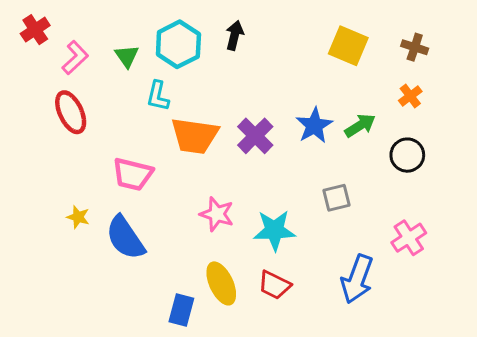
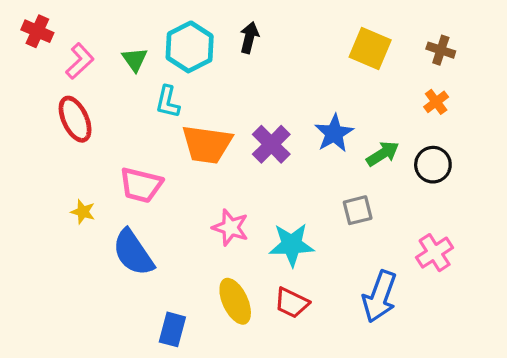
red cross: (35, 30) -> (37, 31), turned -32
green arrow: (360, 125) -> (383, 154), moved
yellow star: (78, 217) -> (83, 212), moved
blue rectangle: (181, 310) -> (172, 329), moved

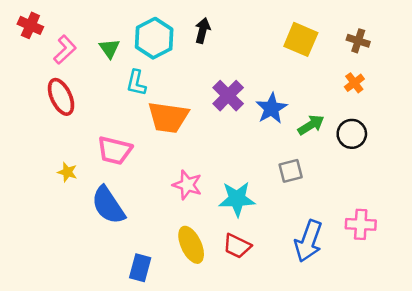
purple cross: (271, 144) -> (228, 96), moved
pink cross: (435, 253) -> (361, 224), moved, turned 36

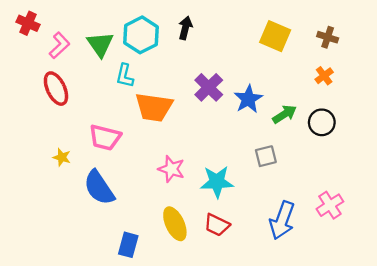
green triangle: (109, 48) -> (100, 44), size x1.4
pink cross: (361, 224) -> (330, 205), turned -36

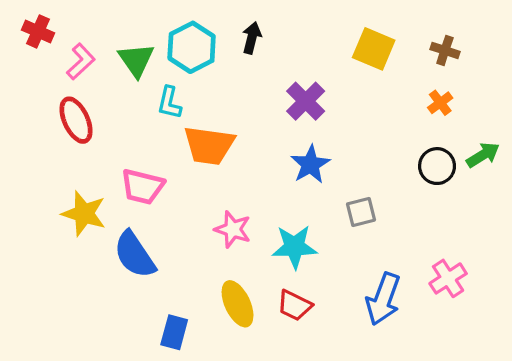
purple cross: (209, 87) -> (306, 101), moved
blue star: (248, 99) -> (310, 164), moved
green arrow: (284, 114) -> (483, 155), moved
yellow star: (62, 157) -> (84, 214), size x1.8

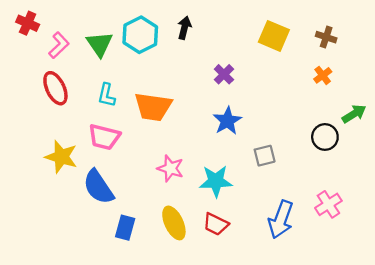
purple cross: (306, 101) -> (224, 74), size x0.7
cyan L-shape: (169, 103) -> (107, 95), moved
black circle: (437, 166) -> (325, 137), moved
blue rectangle: (174, 332) -> (125, 228), moved

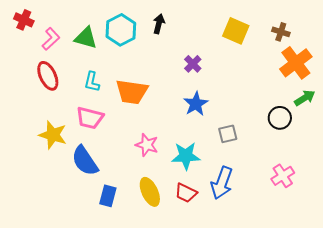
green triangle: (100, 44) -> (86, 38), turned -40
orange cross: (323, 75) -> (296, 63), moved, size x2.0
blue arrow: (281, 219) -> (222, 183), moved

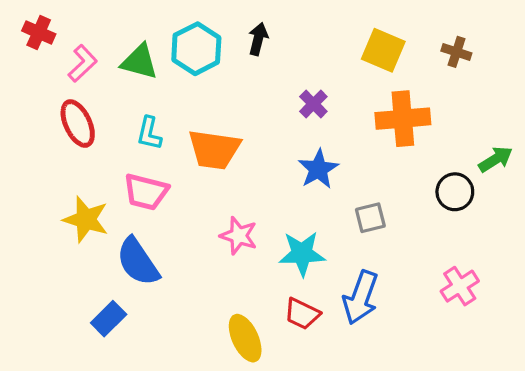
orange cross: (296, 63) -> (403, 119), moved, turned 32
yellow ellipse: (150, 192) -> (245, 338), moved
blue rectangle: (108, 196) -> (109, 319), moved, turned 30

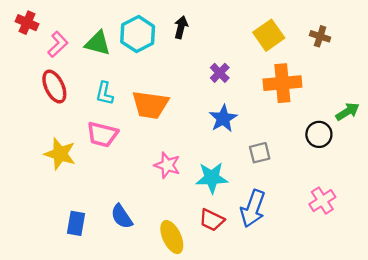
yellow square: (383, 50) -> (269, 35), turned 32
blue semicircle: (138, 262) -> (122, 217), moved, size x0.7
blue rectangle: (109, 319) -> (76, 223), turned -35

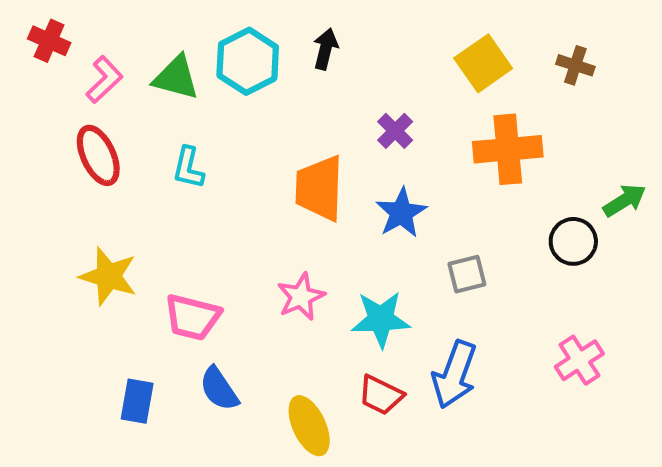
orange trapezoid: (150, 105) -> (319, 188), moved, turned 84
pink trapezoid: (102, 134) -> (192, 317), moved
pink star: (167, 165) -> (301, 297), turned 30

